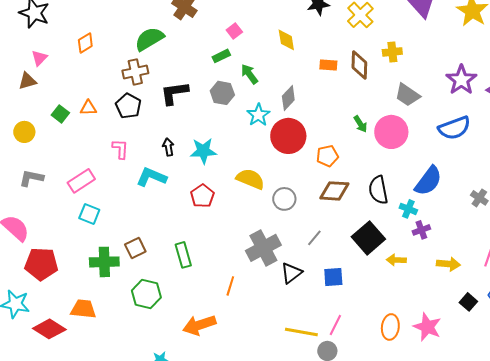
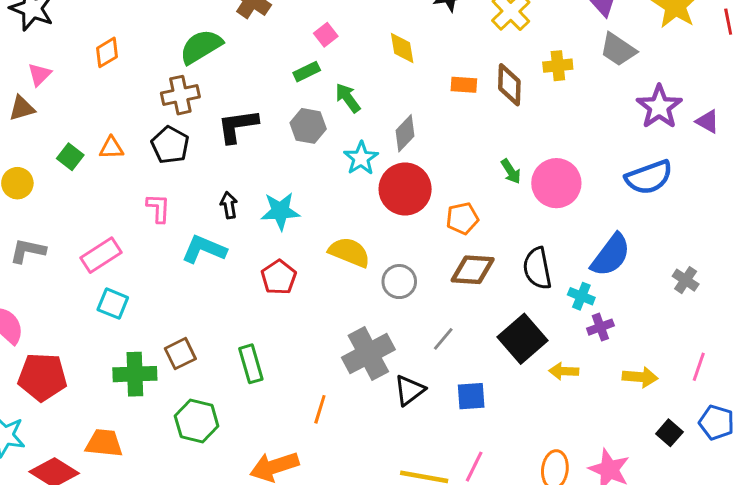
gray trapezoid: (407, 95) -> (618, 50), moved

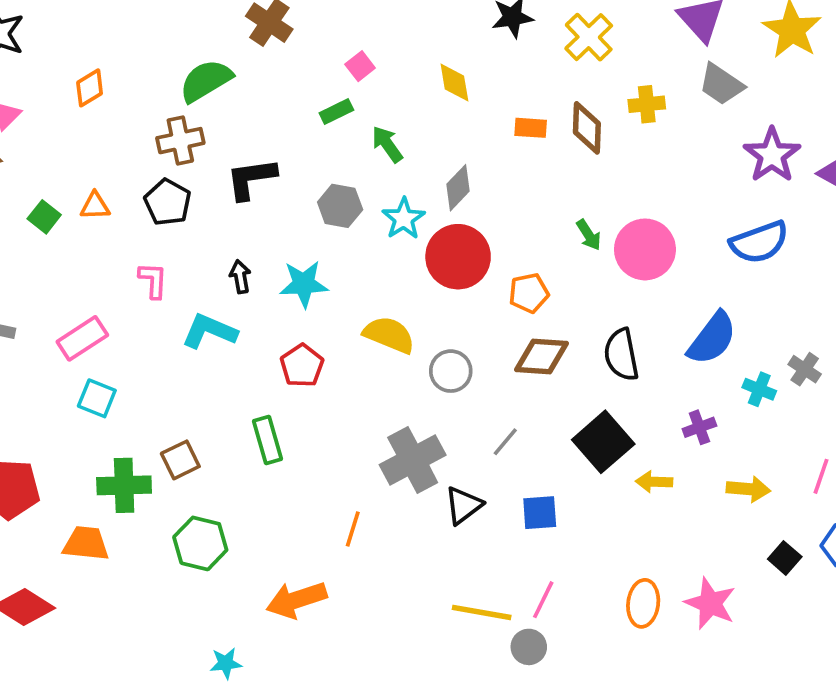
gray hexagon: (308, 126) -> (340, 206), moved
cyan cross: (581, 296) -> (759, 389), moved
green rectangle: (251, 364) -> (267, 440), moved
orange trapezoid: (104, 443) -> (86, 543), moved

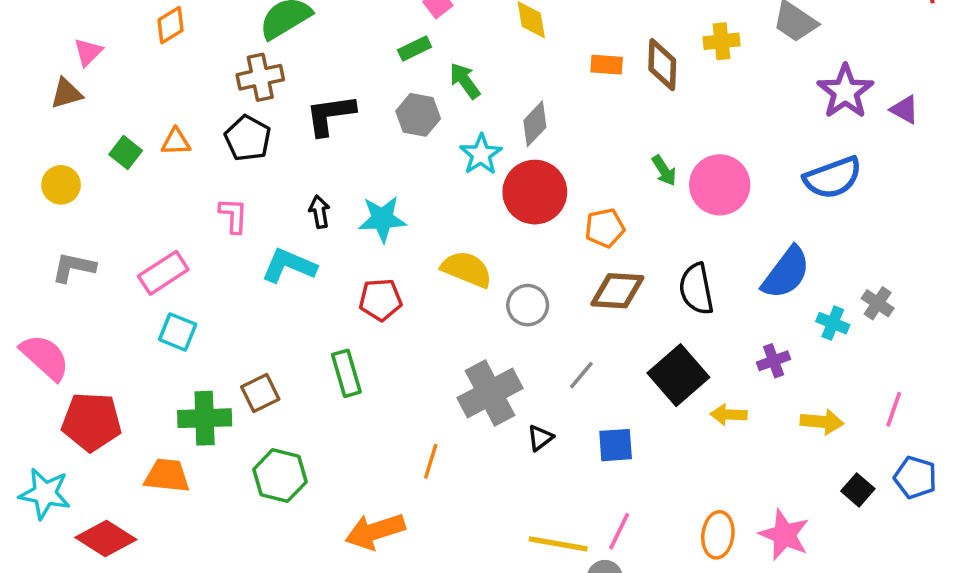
gray hexagon: (340, 206) -> (418, 115), moved
red pentagon: (302, 366) -> (380, 300), turned 30
black triangle: (463, 505) -> (540, 438), size x0.7

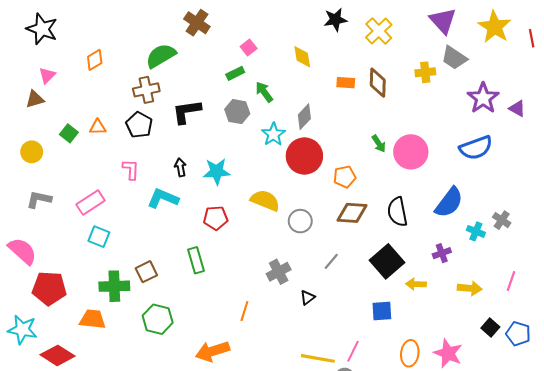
yellow cross: (721, 41) -> (425, 72), moved
gray cross: (490, 393) -> (279, 272), size x0.7
blue square: (616, 445) -> (382, 311), moved
blue pentagon: (915, 477) -> (518, 334), moved

